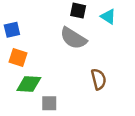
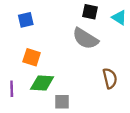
blue square: (12, 30) -> (26, 20), moved

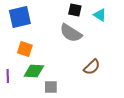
blue square: (26, 20) -> (20, 17), size x1.6
brown semicircle: (110, 78) -> (92, 67), turned 60

